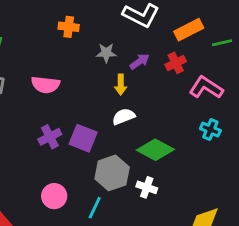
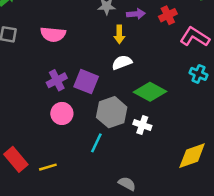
purple arrow: (140, 62) -> (136, 14), turned 30
pink circle: (54, 196) -> (62, 113), moved

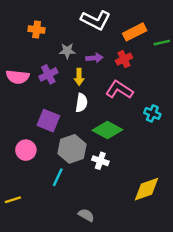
pink L-shape: (195, 37) -> (119, 90), moved
white semicircle: (122, 62) -> (81, 103), turned 120
purple cross: (57, 80) -> (48, 74), moved

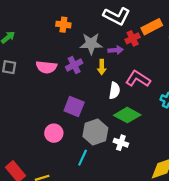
gray star: (67, 51) -> (91, 44), size x1.5
red cross: (124, 59) -> (133, 38), moved
white semicircle: (81, 103) -> (115, 91), moved

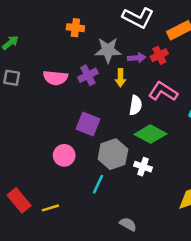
red cross: (133, 38) -> (159, 55), moved

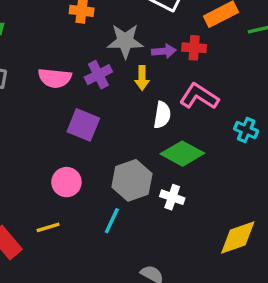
red cross: (159, 55) -> (194, 48), turned 30
purple square: (88, 124) -> (83, 125), moved
yellow line: (50, 208) -> (48, 227), moved

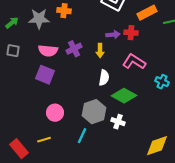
gray star: (125, 41) -> (39, 19), moved
white semicircle: (162, 115) -> (104, 78), moved
purple square: (83, 125) -> (45, 75), moved

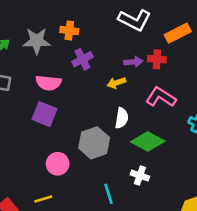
purple cross: (74, 49) -> (82, 59), moved
yellow arrow: (100, 51) -> (116, 83), turned 72
gray hexagon: (94, 112) -> (94, 143), moved
cyan line: (82, 136) -> (109, 194), moved, turned -42

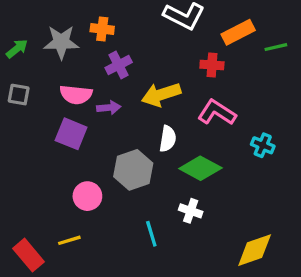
purple arrow: (133, 62) -> (109, 108), moved
yellow arrow: (116, 83) -> (161, 95), size x1.6

